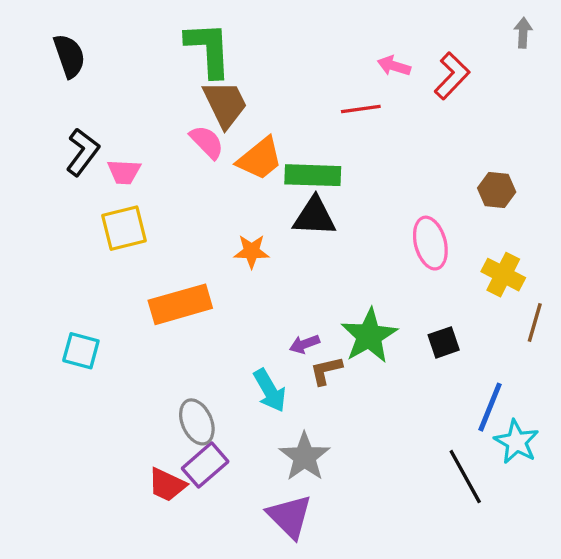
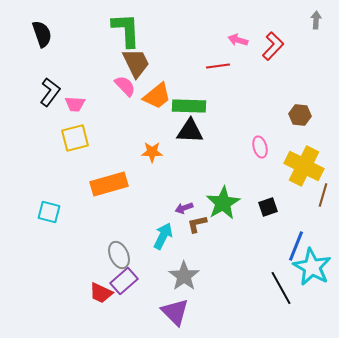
pink ellipse: (430, 243) -> (260, 147), size x0.7
yellow cross: (503, 275) -> (304, 166), size x1.5
cyan arrow: (270, 390) -> (163, 236), turned -124
cyan star: (516, 442) -> (312, 267), size x1.4

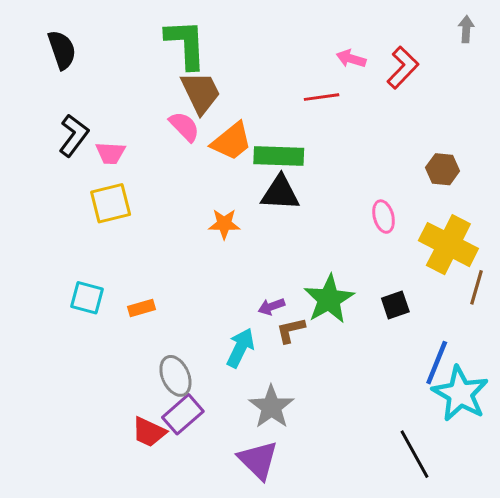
orange rectangle: (109, 184) -> (142, 308), moved, size x0.5
cyan square: (49, 212) -> (87, 298), moved
black line: (281, 288) -> (415, 454), moved

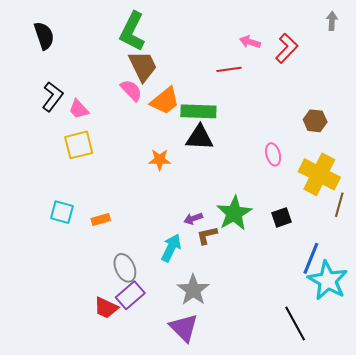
green L-shape: (186, 44) -> (132, 31), turned -150
pink trapezoid: (111, 153) -> (79, 109), turned 45

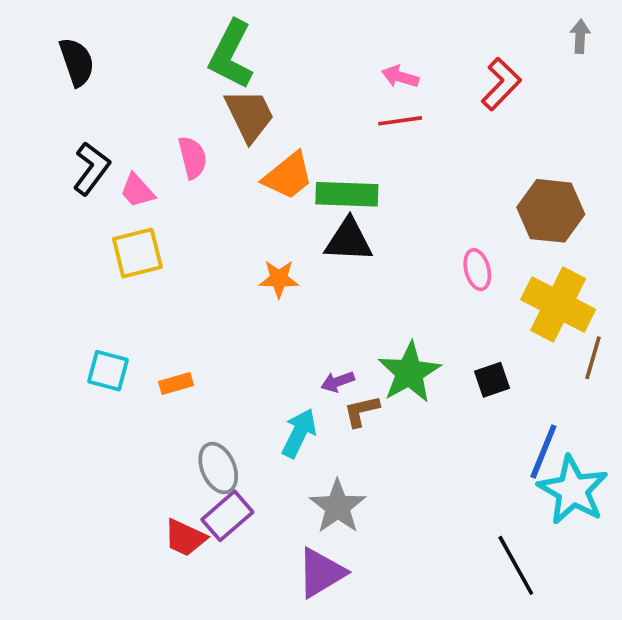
pink arrow: (250, 42) -> (400, 77), moved
pink semicircle: (131, 90) -> (193, 158), moved, turned 30
brown hexagon: (315, 121) -> (551, 211), size x1.6
purple triangle: (184, 328) -> (321, 573), turned 44

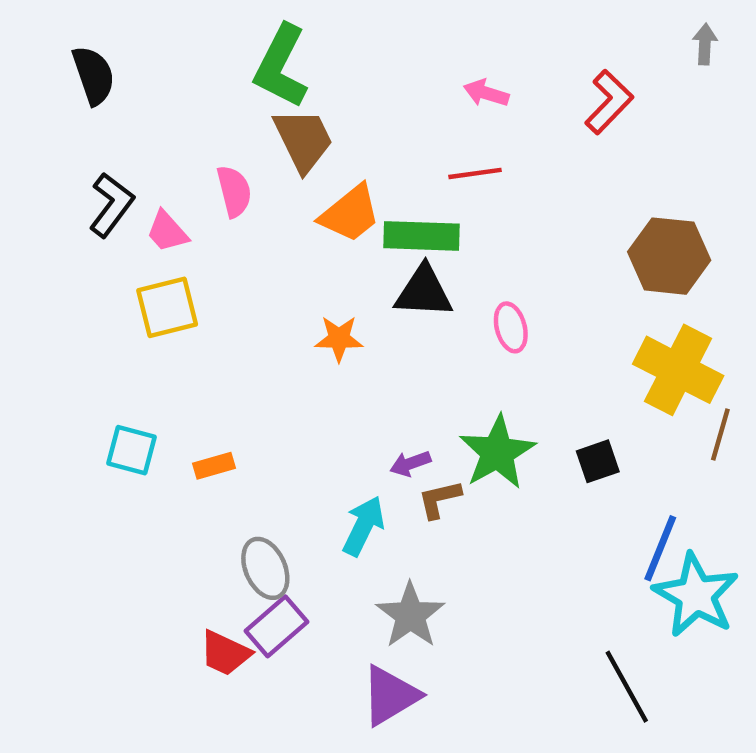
red line: (400, 121) -> (475, 173), moved
pink ellipse: (477, 270) -> (511, 327), moved

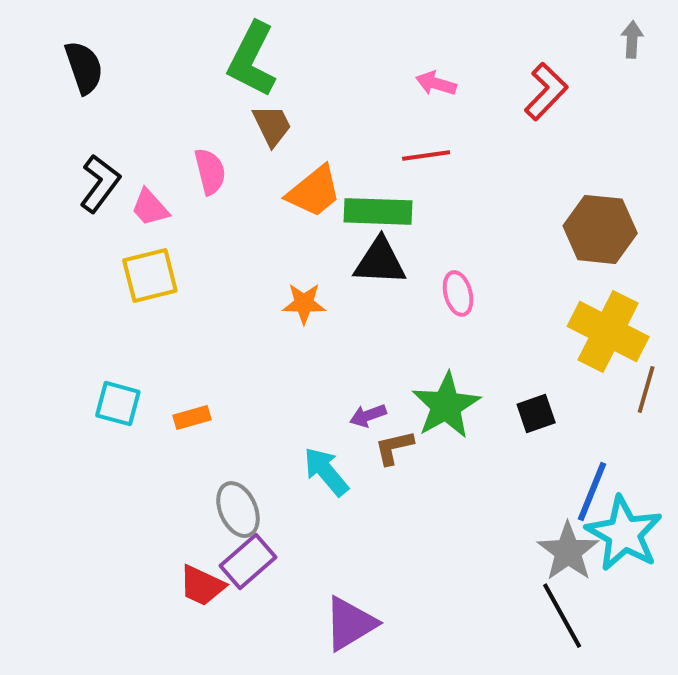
brown trapezoid: (303, 140) -> (272, 125), size x0.7
cyan arrow: (363, 526) -> (326, 472), turned -66
gray star: (410, 615) -> (568, 552), moved

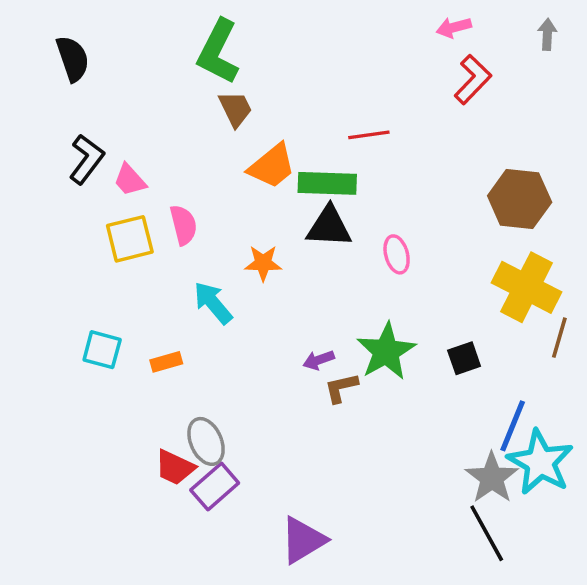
pink arrow: (436, 83) -> (454, 27), moved, turned -32
pink semicircle: (210, 171) -> (184, 225), moved
cyan arrow: (326, 472) -> (213, 303), moved
red trapezoid: (202, 586) -> (175, 467), moved

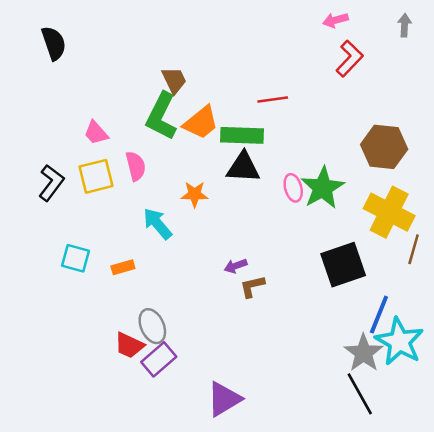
green L-shape: (218, 52) -> (161, 116), moved
black L-shape: (87, 159) -> (51, 183), moved
green star: (386, 351) -> (323, 188), moved
black square: (464, 358) -> (343, 265), size x1.8

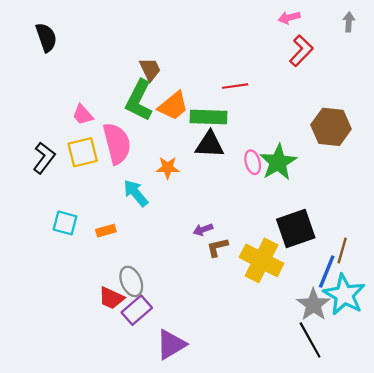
pink semicircle: (136, 166) -> (117, 143), size x1.6
yellow cross: (389, 212) -> (262, 260), moved
brown line: (414, 249) -> (342, 251), moved
purple triangle: (224, 399) -> (171, 344), moved

